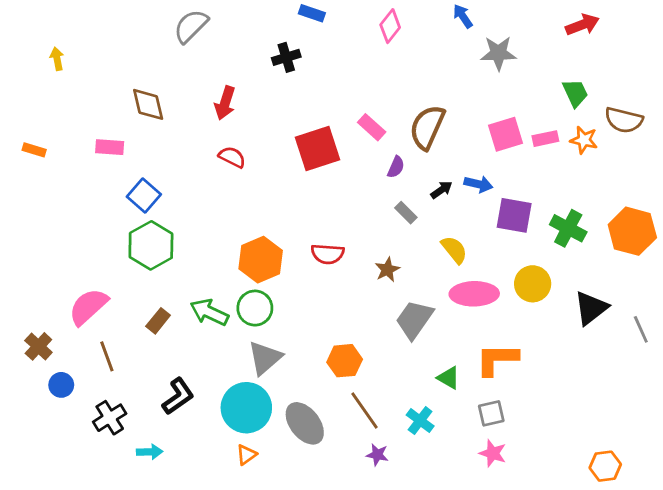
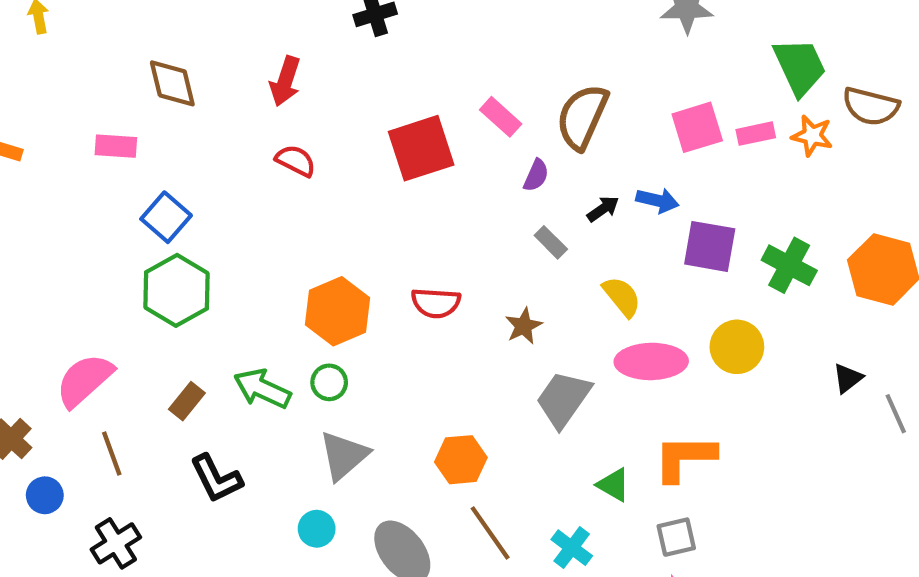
green trapezoid: (575, 93) -> (800, 67), size x1.4
green circle: (255, 308) -> (329, 382), size x0.7
black triangle: (591, 308) -> (848, 378), moved, size x0.6
black L-shape: (178, 396) -> (216, 479), moved, turned 99
cyan circle: (246, 408) -> (317, 529), size x0.5

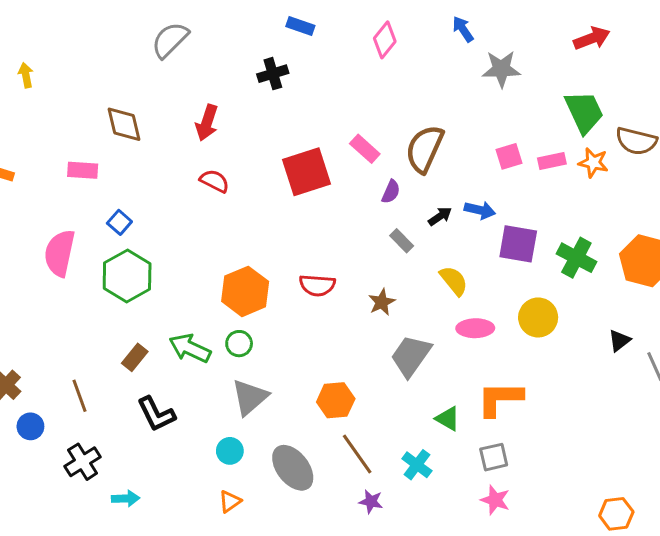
pink square: (697, 127) -> (509, 156), size x0.7
blue square: (166, 217) -> (119, 222), size x0.7
pink ellipse: (651, 361) -> (475, 328), size x0.7
pink semicircle: (85, 380) -> (60, 253), moved, turned -36

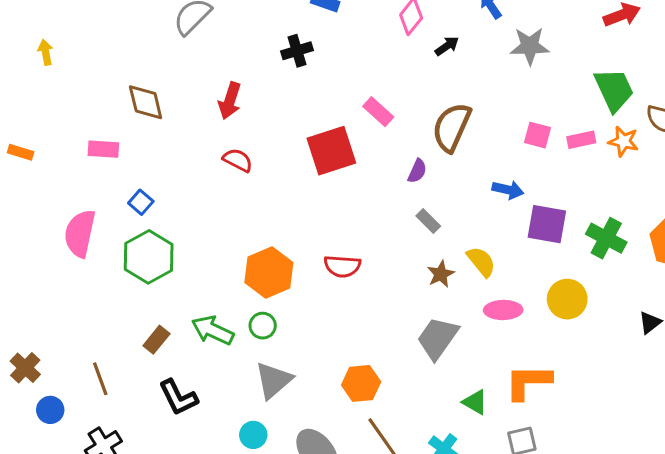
pink rectangle: (365, 149) -> (378, 112), moved
pink square: (509, 156) -> (538, 135), turned 32
black arrow: (440, 216) -> (447, 46), moved
brown star: (382, 302) -> (441, 274), moved

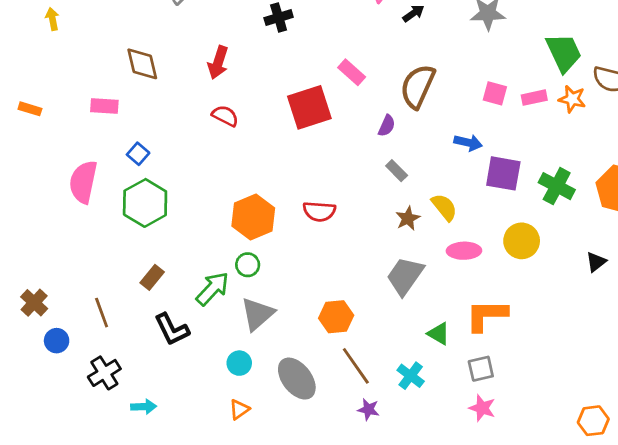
green arrow: (213, 330) -> (213, 289), moved, turned 108

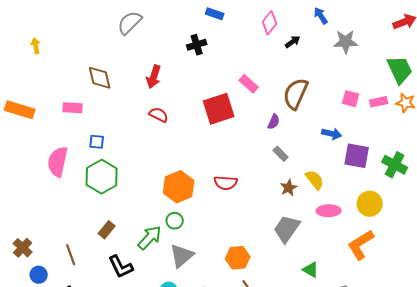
orange rectangle: (30, 109) -> (20, 110), size x1.8
blue square: (138, 154) -> (97, 142), turned -35
orange L-shape: (486, 315) -> (361, 245), moved, turned -32

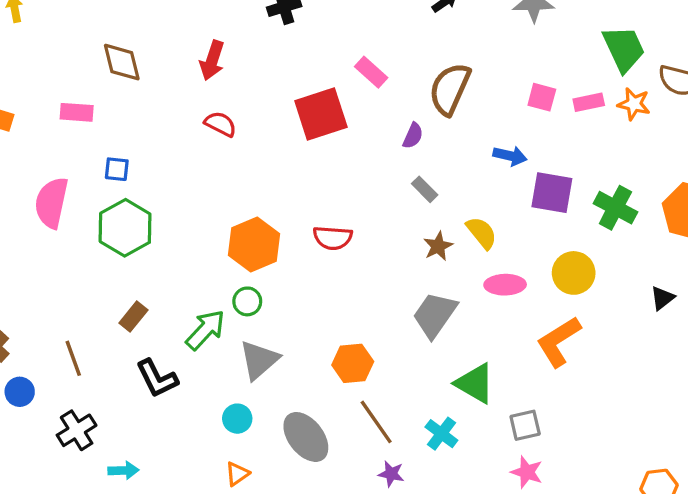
green triangle: (311, 270) -> (475, 383), size x1.5

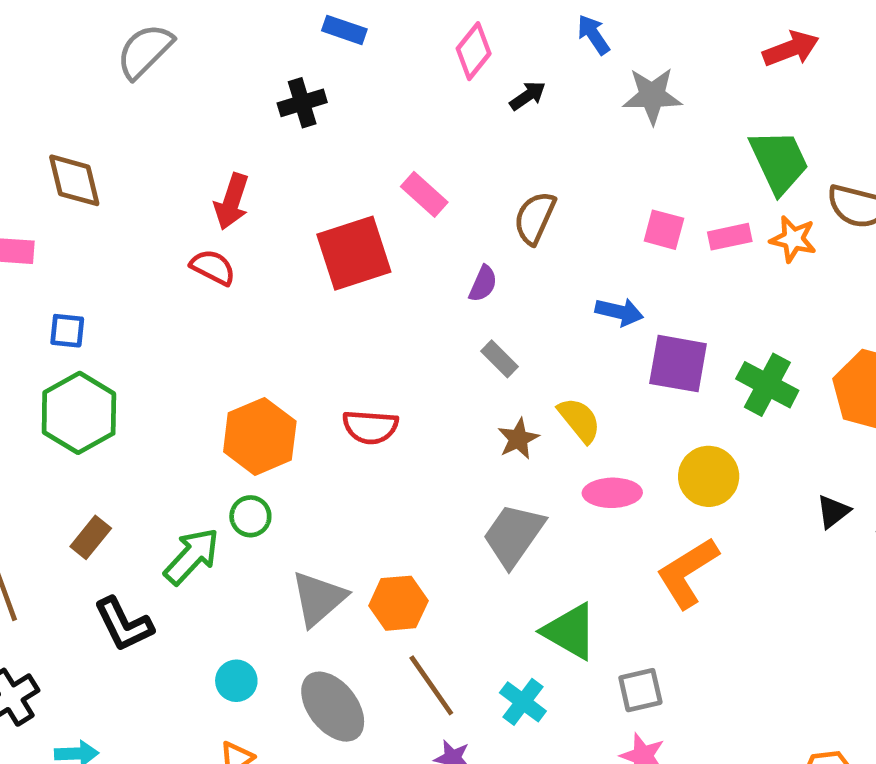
red arrow: (212, 60) -> (232, 201), moved
brown semicircle: (450, 89) -> (535, 218), size x0.7
gray triangle: (259, 360) -> (319, 599), moved

